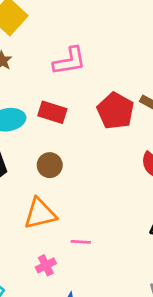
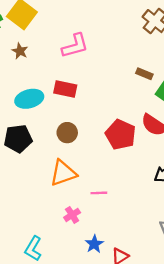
red pentagon: (116, 111) -> (121, 135), moved

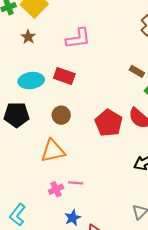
pink line: (99, 193) -> (76, 183), moved

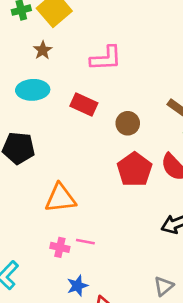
cyan ellipse: (31, 81) -> (33, 90), moved
brown circle: (61, 115) -> (128, 123), moved
pink cross: (56, 189) -> (60, 247), turned 32

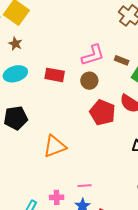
pink L-shape: (106, 58) -> (93, 55), moved
pink line: (85, 242) -> (85, 186), moved
pink cross: (60, 247) -> (57, 197), moved

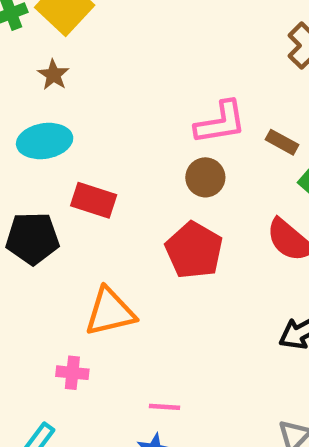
red rectangle: (55, 75) -> (94, 200), moved
red pentagon: (103, 112) -> (194, 250), moved
pink cross: (57, 197) -> (72, 373), moved

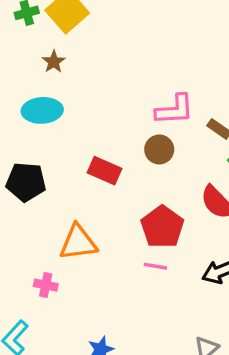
red rectangle: (94, 200) -> (104, 171), moved
red pentagon: (194, 250) -> (162, 227), moved
pink line: (164, 407) -> (155, 266), moved

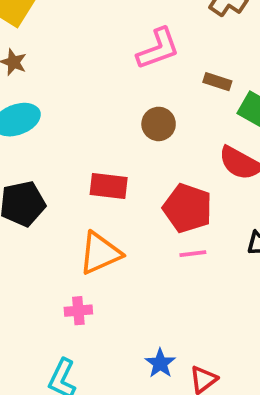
pink L-shape: (175, 110) -> (158, 49), moved
red rectangle: (104, 171) -> (109, 186), moved

